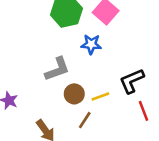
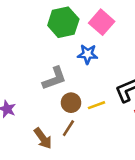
brown line: (85, 120) -> (68, 128), moved

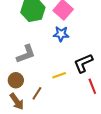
blue star: (88, 54) -> (61, 34), moved
brown circle: (71, 103) -> (16, 80), moved

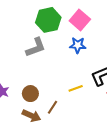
gray L-shape: (26, 54) -> (36, 47), moved
brown arrow: (17, 101) -> (31, 116), turned -30

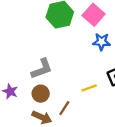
blue star: (78, 45) -> (102, 42), moved
gray L-shape: (36, 47) -> (42, 69), moved

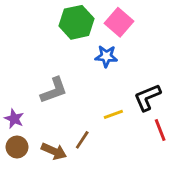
blue star: (102, 42) -> (106, 56), moved
brown circle: (41, 94) -> (17, 147), moved

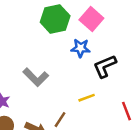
gray L-shape: (54, 90) -> (36, 77), turned 65
black L-shape: (147, 97) -> (105, 66), moved

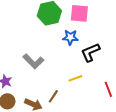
pink square: (91, 19) -> (79, 13), turned -36

